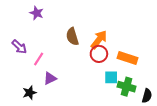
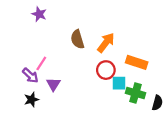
purple arrow: (19, 47) -> (30, 75), moved
red circle: (99, 54) -> (106, 70), moved
purple triangle: (50, 78) -> (53, 84), turned -32

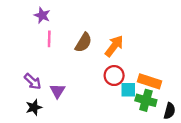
brown semicircle: (77, 39) -> (83, 42), turned -132
orange rectangle: (137, 62) -> (149, 81), moved
pink line: (41, 63) -> (49, 39), moved, turned -32

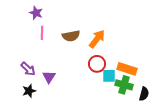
brown semicircle: (83, 42) -> (71, 36), turned 48

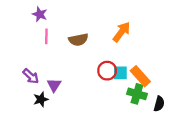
orange arrow: (97, 39) -> (121, 32), moved
orange rectangle: (127, 69) -> (140, 76), turned 30
cyan square: (109, 76) -> (120, 73), moved
black star: (29, 91) -> (41, 99), moved

